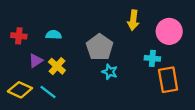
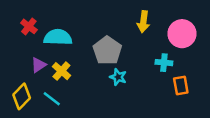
cyan semicircle: (54, 35) -> (58, 37), size x1.6
red cross: (19, 36) -> (29, 26), moved, turned 32
orange rectangle: (168, 80) -> (181, 85), size x0.7
yellow diamond: (20, 90) -> (22, 96), turned -70

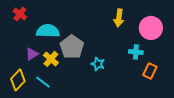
red cross: (29, 26) -> (20, 14), moved
gray pentagon: (107, 51) -> (72, 47), moved
orange rectangle: (181, 85) -> (150, 71), turned 35

